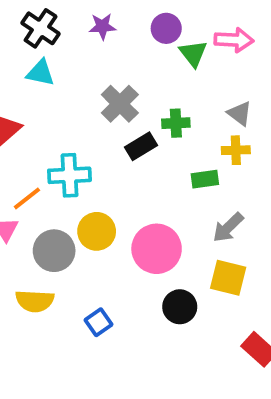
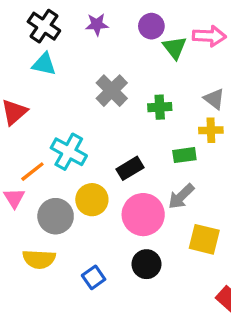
black rectangle: (141, 146) -> (130, 168), moved
cyan cross: (70, 175) -> (69, 152), turned 32
gray arrow: (228, 227) -> (181, 196), moved
black circle: (180, 307) -> (146, 264), moved

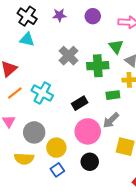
green triangle: (175, 48) -> (116, 47), moved
green cross: (160, 107) -> (98, 66), size x1.5
orange line: (32, 172) -> (15, 93), moved
yellow circle: (92, 200) -> (56, 148), moved

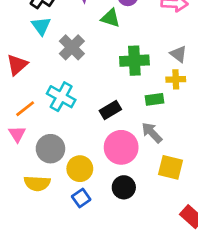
cyan triangle: (27, 39) -> (41, 26), turned 42
green triangle: (116, 47) -> (110, 18), moved, turned -35
gray cross: (69, 56) -> (72, 47), moved
orange line: (15, 93) -> (25, 109), moved
gray arrow: (111, 120) -> (152, 133), turned 90

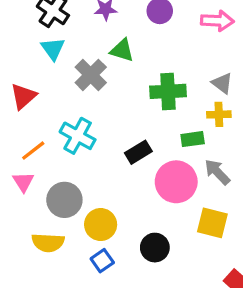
green triangle: (110, 18) -> (122, 50), moved
gray arrow: (152, 133) -> (217, 172), moved
pink circle: (121, 147) -> (176, 182), moved

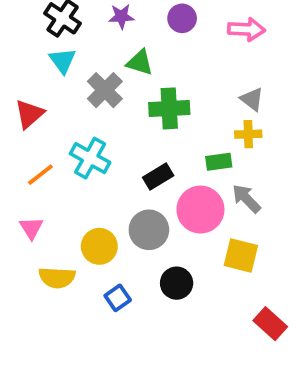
green cross: (168, 91) -> (169, 108), moved
pink triangle: (23, 182) -> (31, 228), moved
gray circle: (64, 200) -> (149, 230), moved
yellow circle: (101, 225) -> (99, 246), moved

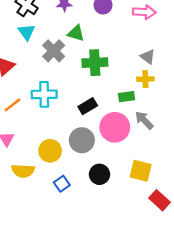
cyan cross: (90, 158) -> (44, 94), turned -30
yellow square: (241, 256) -> (141, 171), moved

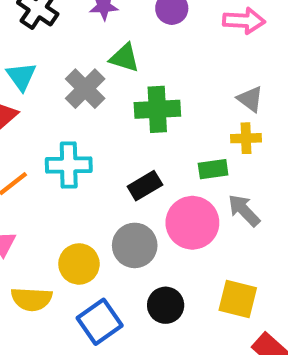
cyan triangle: (27, 32) -> (21, 76), moved
blue square: (62, 184) -> (100, 322), size x1.5

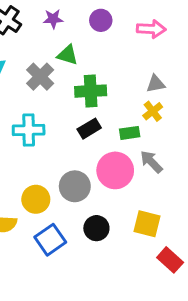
gray triangle: (250, 99) -> (156, 84), turned -48
yellow cross: (246, 138) -> (153, 111), turned -36
black rectangle: (145, 186) -> (89, 129), moved

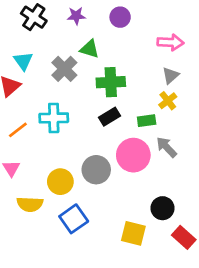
pink arrow: (151, 29) -> (170, 42), moved
gray triangle: (156, 84) -> (170, 76), turned -30
yellow square: (147, 224) -> (133, 233), moved
black circle: (96, 228) -> (163, 208), moved

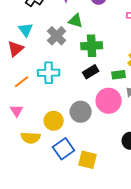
yellow square: (133, 233) -> (88, 160), moved

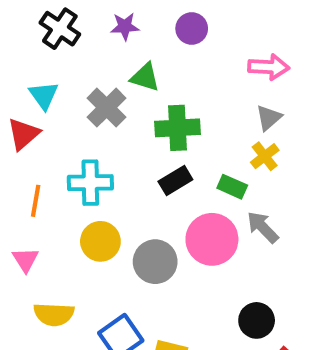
green rectangle: (119, 75) -> (232, 187), turned 32
orange line: (22, 82) -> (36, 201), turned -42
yellow circle: (54, 121) -> (100, 241), moved

